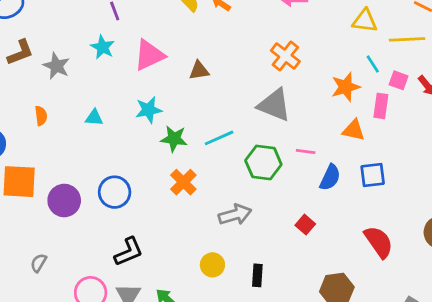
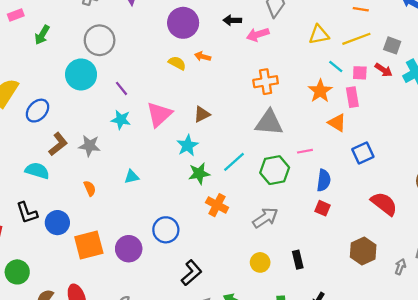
orange cross: (285, 56) -> (266, 82), turned -30
cyan star: (149, 110) -> (187, 145), moved
orange triangle: (354, 130) -> (337, 123), turned 36
blue semicircle: (330, 177) -> (324, 180), moved

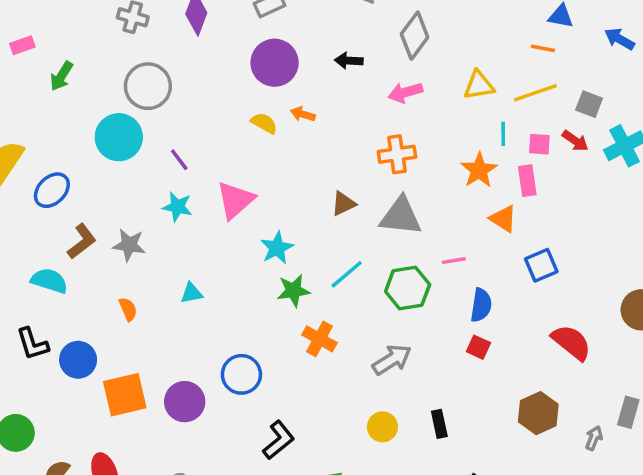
pink arrow: (258, 35) -> (405, 92), moved
cyan line: (336, 66) -> (503, 134), turned 49
brown triangle: (202, 114) -> (343, 204), moved

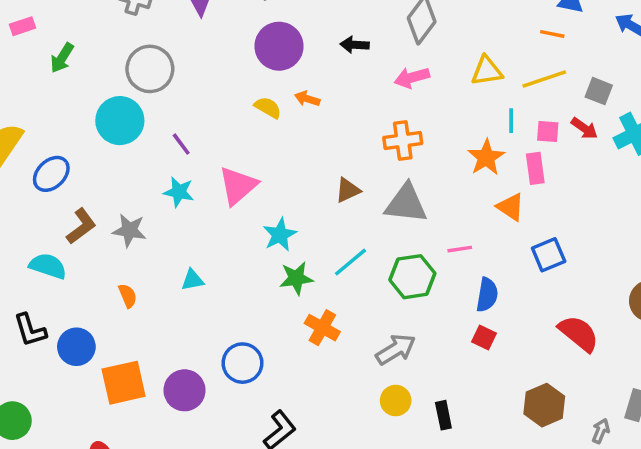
yellow circle: (382, 427) -> (396, 401), moved

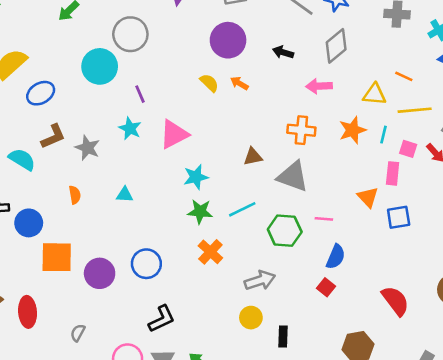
orange line: (552, 34) -> (404, 76), moved
orange star: (486, 157) -> (352, 130), moved
blue square: (549, 255) -> (399, 217), moved

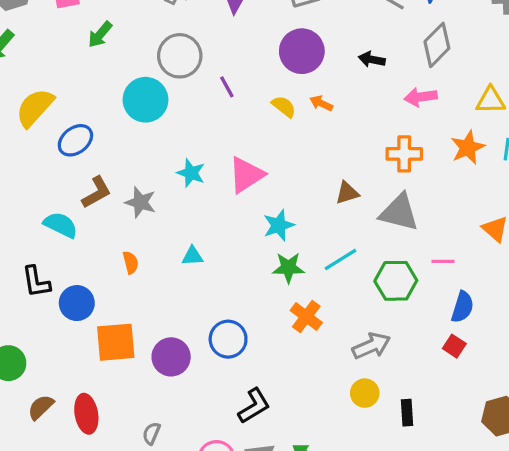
purple line: (140, 94) -> (227, 87), moved

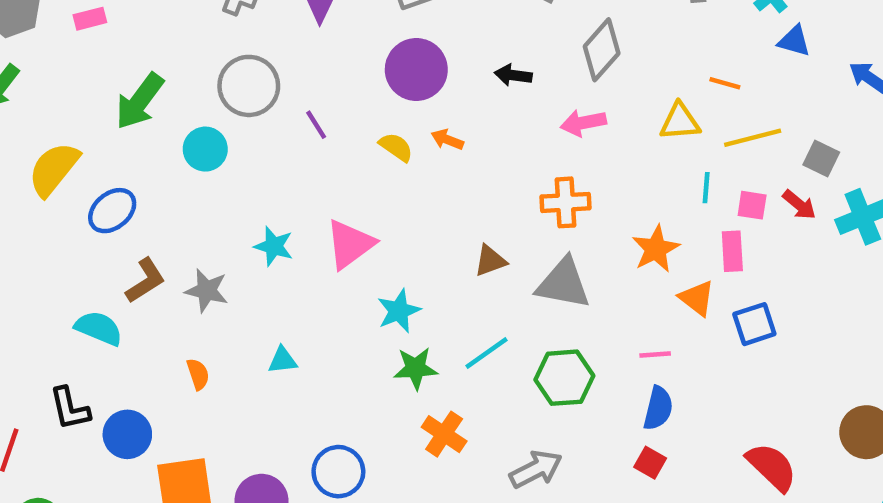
green arrow: (100, 35) -> (140, 101), moved, size x1.5
cyan circle: (145, 100) -> (205, 149), size x0.7
orange star: (468, 147) -> (656, 249), moved
pink line: (443, 261) -> (655, 355), moved

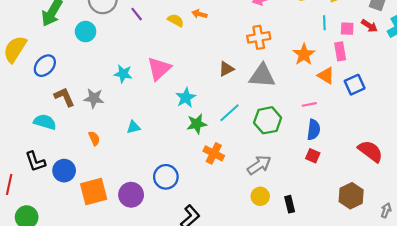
brown L-shape: (145, 281) -> (64, 97), turned -75

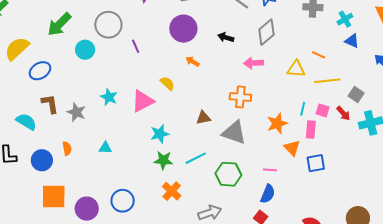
yellow semicircle: (176, 20) -> (167, 83), moved
cyan line: (324, 23) -> (303, 109), moved
blue circle: (64, 171) -> (42, 160), moved

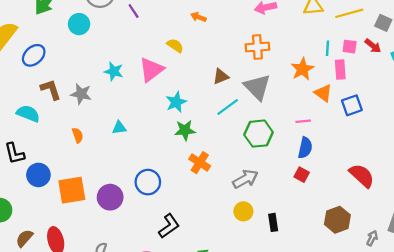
gray triangle: (234, 133) -> (257, 87), turned 36
cyan line: (196, 158) -> (228, 107), moved
blue circle: (42, 160) -> (38, 175), moved

